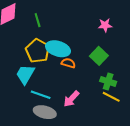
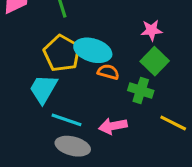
pink star: (105, 25) -> (152, 30), moved
green cross: (108, 81) -> (141, 90), moved
pink arrow: (71, 99) -> (113, 126), turned 36

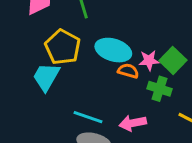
pink star: (152, 30) -> (149, 60), moved
yellow pentagon: (62, 53) -> (63, 47), moved
cyan trapezoid: (43, 89) -> (46, 77), moved

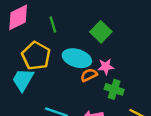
green square: (173, 60) -> (101, 32), moved
orange semicircle: (128, 71) -> (89, 75), turned -42

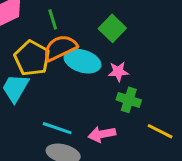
orange semicircle: (89, 75) -> (60, 48), moved, size x1.6

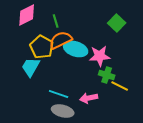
green square: (112, 28) -> (117, 23), moved
pink star: (118, 72) -> (100, 56), size x1.5
yellow line: (160, 131) -> (120, 86), moved

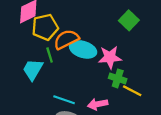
green line: (56, 21) -> (50, 55), moved
yellow pentagon: (42, 47) -> (45, 27), moved, turned 30

